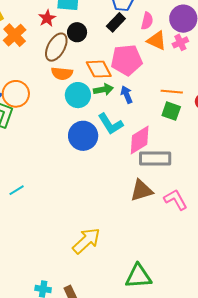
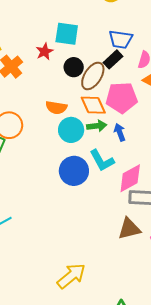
brown ellipse: (56, 47) -> (93, 76), moved

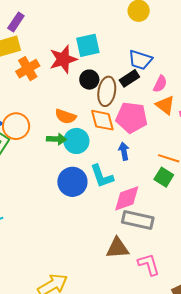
cyan square: (67, 34) -> (88, 45), turned -30
red star: (45, 52) -> (63, 59), size x1.6
brown ellipse: (93, 76) -> (107, 91), turned -32
green arrow: (97, 126) -> (56, 139), moved

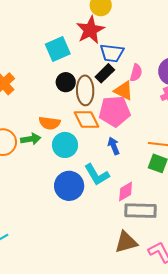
red star: (63, 59) -> (90, 30), moved
orange triangle: (165, 105) -> (124, 91), moved
green arrow: (56, 139) -> (31, 139), moved
pink diamond: (127, 198) -> (126, 192), size x0.7

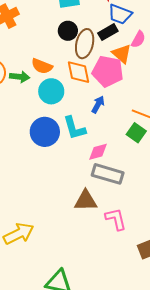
blue arrow: (114, 146) -> (98, 104), turned 36

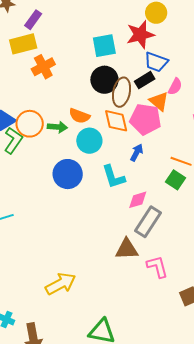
black circle: (68, 31) -> (104, 80), size x1.4
blue circle: (45, 132) -> (68, 174), moved
gray rectangle: (108, 174) -> (148, 222), turned -72

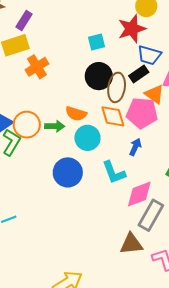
cyan square: (104, 46) -> (96, 42), size x0.7
pink diamond: (138, 200) -> (139, 194), size x1.4

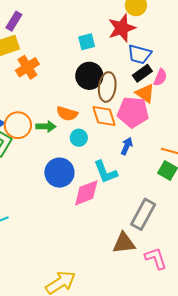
black rectangle: (139, 74) -> (142, 73), moved
cyan circle: (87, 138) -> (79, 138), size x0.7
pink diamond: (139, 194) -> (86, 193), moved

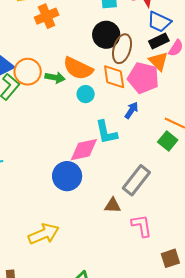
orange semicircle: (67, 114) -> (78, 68), size x1.4
blue circle: (59, 173) -> (67, 176), moved
brown triangle: (124, 243) -> (113, 205), size x0.7

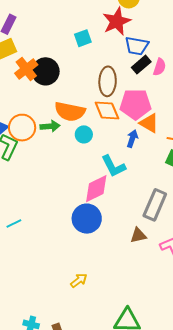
black circle: (106, 35) -> (46, 71), moved
orange triangle: (158, 61) -> (149, 123), moved
yellow arrow: (44, 234) -> (79, 280), size x0.6

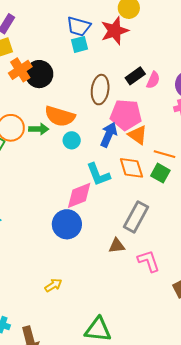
blue trapezoid: (137, 46) -> (79, 26), moved
orange diamond: (107, 111) -> (131, 168), moved
blue arrow: (132, 139) -> (109, 135), moved, size x1.4

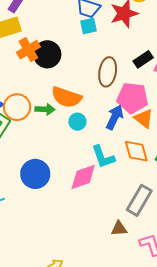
blue circle: (67, 224) -> (35, 174), moved

